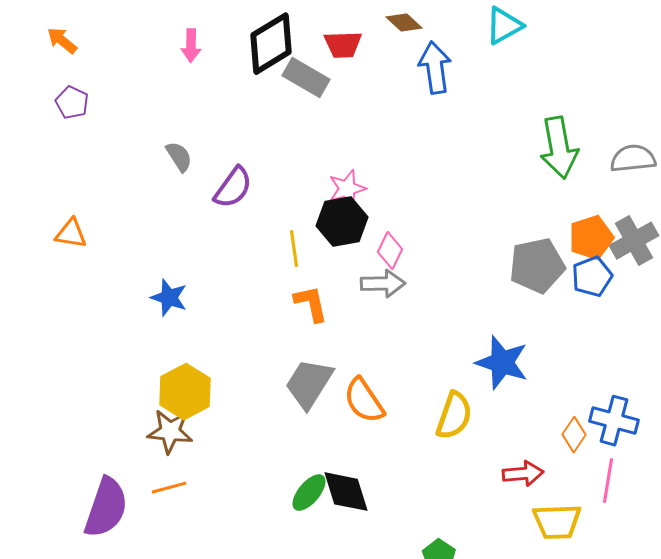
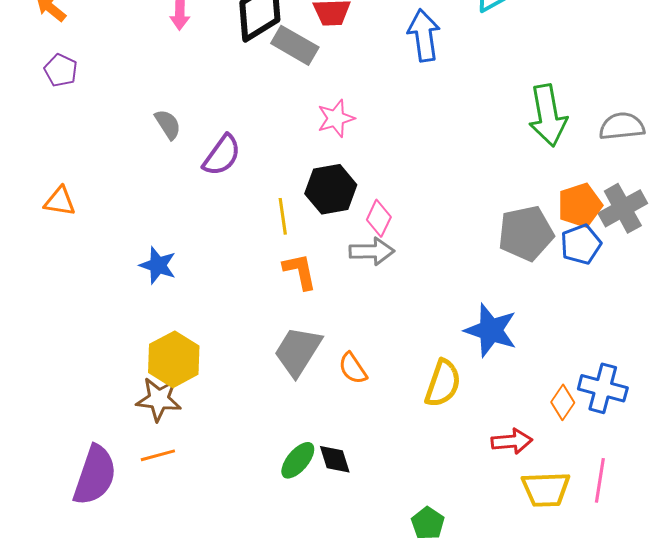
pink star: (347, 189) -> (336, 118), moved
orange semicircle: (364, 401) -> (353, 368), size x0.7
pink line: (608, 481) -> (600, 480), moved
black diamond: (346, 492) -> (335, 459), size x0.7

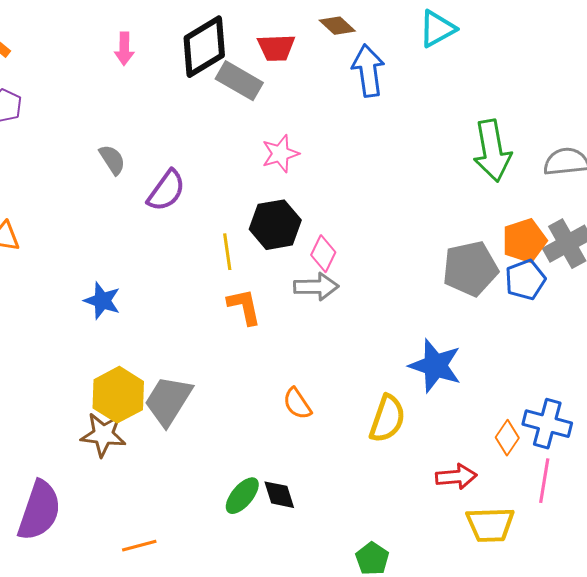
gray trapezoid: (298, 351) -> (168, 401), moved
orange line: (158, 455) -> (139, 546), moved
pink line: (600, 480) -> (544, 481), moved

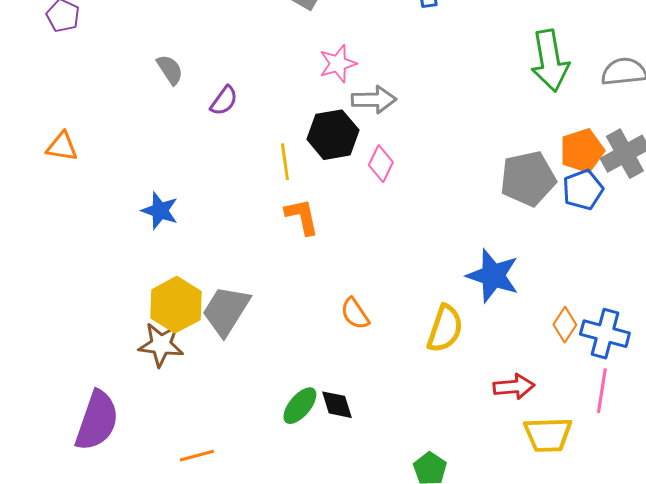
purple semicircle: (166, 191) -> (224, 101), size x0.7
gray arrow: (316, 287) -> (374, 100), moved
orange diamond: (507, 438) -> (565, 325), moved

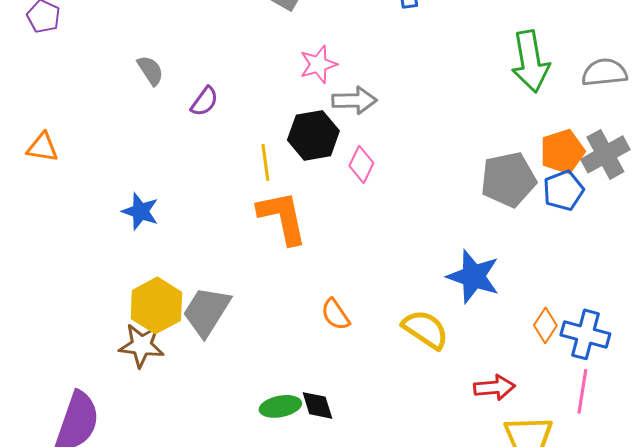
orange L-shape: (302, 217) -> (282, 217), size x1.5
yellow semicircle: (445, 329) -> (425, 329), turned -75
green ellipse: (300, 406) -> (280, 406), turned 39

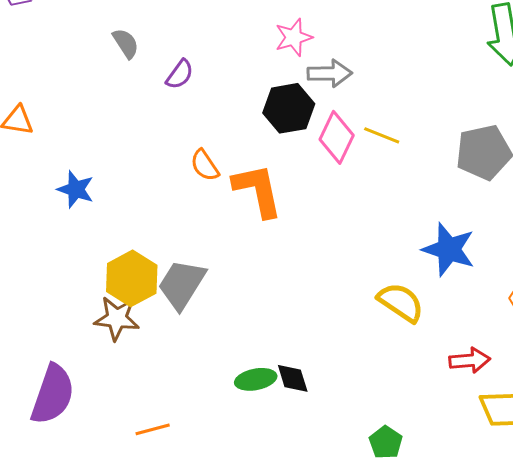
yellow line: (265, 162) -> (382, 135), moved, turned -60
pink diamond: (361, 164) -> (337, 137), size x1.4
blue star: (140, 211) -> (76, 189), moved
orange semicircle: (335, 314) -> (205, 165), moved

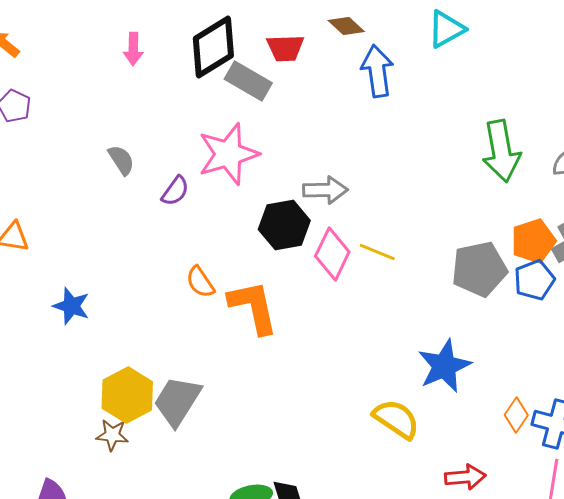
pink star: (294, 37) -> (228, 154), moved, size x1.6
blue star: (449, 249) -> (444, 366), turned 30
brown star: (117, 318) -> (112, 435), size x0.7

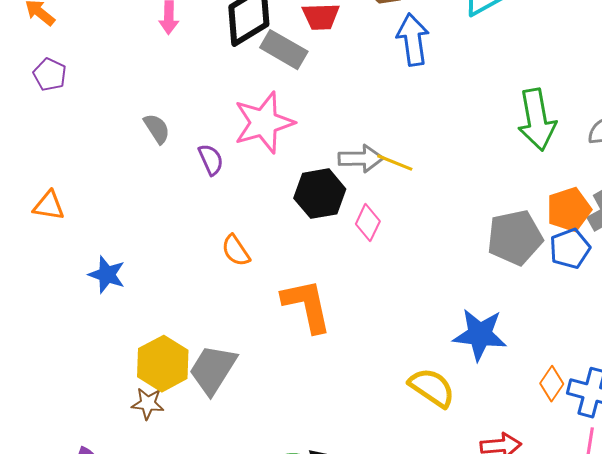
purple semicircle: (175, 191) -> (211, 160), turned -60
yellow line: (377, 252) -> (395, 163), moved
pink diamond: (332, 254) -> (368, 223), size x0.7
orange L-shape: (253, 307) -> (307, 306), moved
blue star: (444, 366) -> (480, 335), turned 30

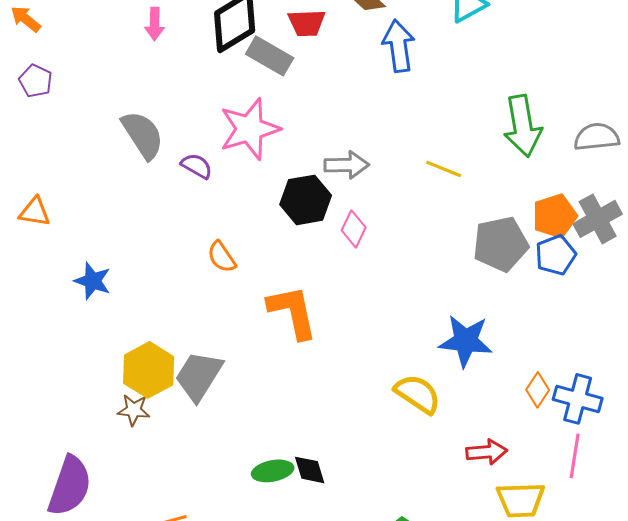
gray semicircle: (157, 129) -> (143, 135), size x1.6
purple semicircle: (211, 160) -> (197, 166), turned -36
yellow line: (395, 163) -> (444, 169), moved

